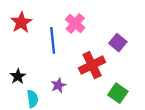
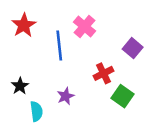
red cross: (92, 65) -> (103, 73), size x0.7
green square: (118, 93) -> (122, 96), moved

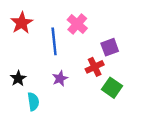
purple square: (133, 48) -> (110, 47), moved, turned 30
purple star: (66, 96) -> (60, 78), moved

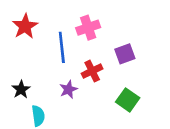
pink cross: (77, 24) -> (88, 28), turned 30
red cross: (95, 67) -> (92, 71), moved

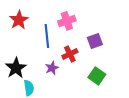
black star: (21, 89) -> (16, 68), size x1.5

